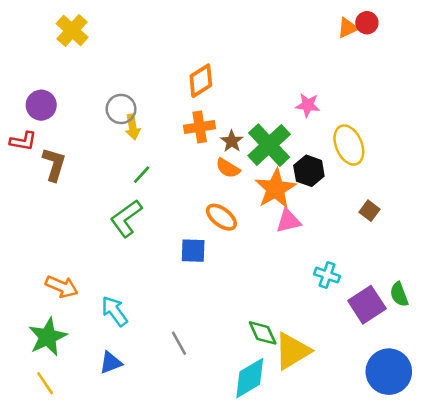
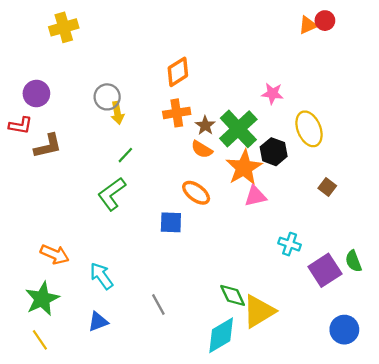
yellow cross: (72, 30) -> (64, 27), turned 32
brown L-shape: (54, 164) -> (48, 146), turned 60
blue circle: (389, 372) -> (344, 330), size x0.7

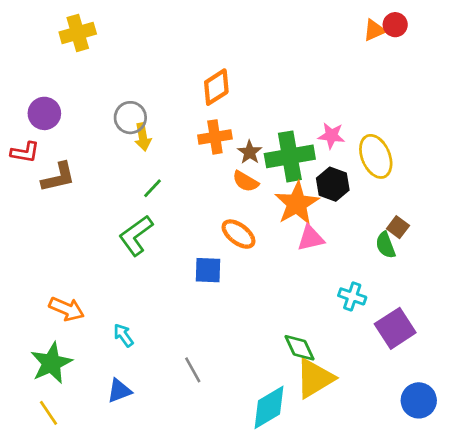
pink star: (272, 94) -> (331, 136), moved
green cross: (238, 129) -> (290, 156), turned 33
green semicircle: (353, 261) -> (385, 245), moved
cyan arrow: (101, 276) -> (123, 335), size x0.7
green diamond: (233, 295) -> (300, 348), moved

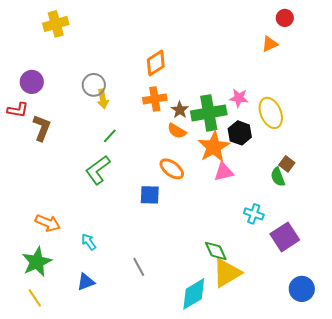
orange triangle: (374, 30) -> (270, 44), moved
brown L-shape: (58, 177) -> (42, 128), turned -56

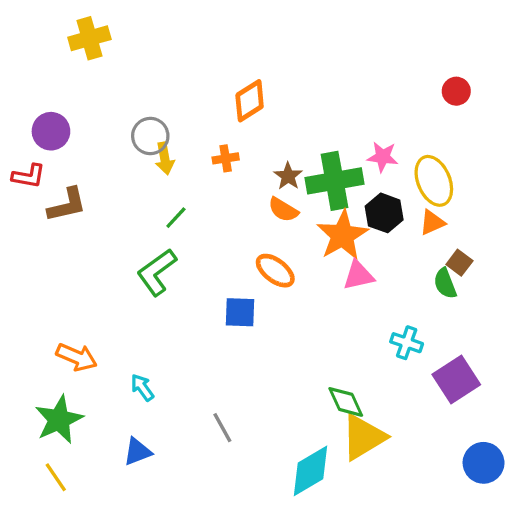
red circle: (285, 18) -> (456, 91), moved
orange triangle: (270, 44) -> (432, 223), moved
orange cross: (155, 99) -> (226, 158), moved, size x0.7
brown L-shape: (42, 128) -> (67, 205), turned 56

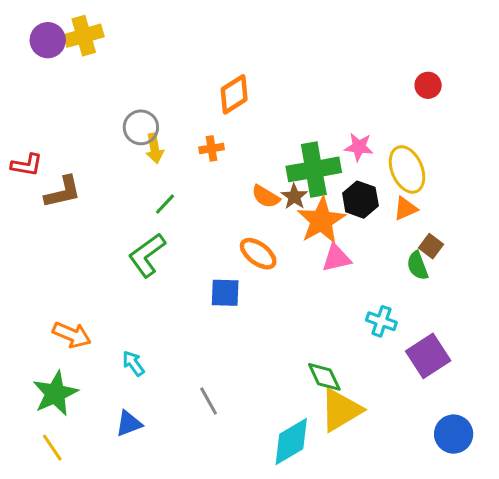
purple circle: (51, 131) -> (48, 40), moved
brown star: (288, 176) -> (294, 197), moved

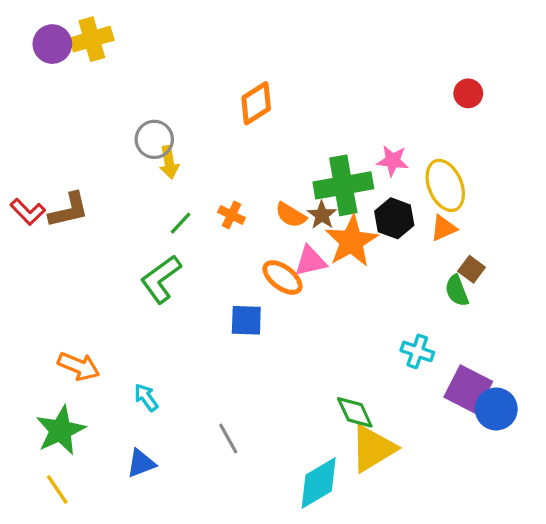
orange cross: (212, 148) -> (232, 215), moved, turned 35
red L-shape: (27, 165) -> (28, 212), moved, turned 36
pink triangle: (336, 258) -> (310, 261), moved
purple square: (428, 356) -> (468, 389), turned -30
blue circle: (454, 434) -> (496, 409), moved

